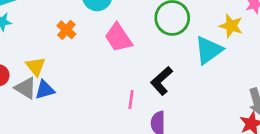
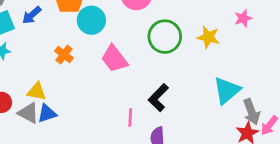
yellow star: (231, 26) -> (208, 37), moved
cyan triangle: (209, 50) -> (227, 90), moved
yellow triangle: (36, 66) -> (37, 91), turned -36

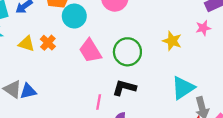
green circle: (165, 37) -> (127, 52), moved
yellow triangle: (37, 91) -> (26, 44), moved
black L-shape: (158, 98) -> (124, 88), turned 55

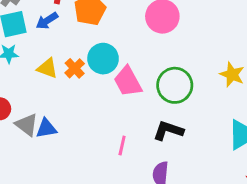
cyan circle: (74, 16) -> (103, 59), moved
pink line: (99, 102) -> (122, 146), moved

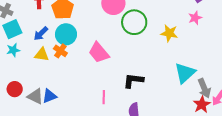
blue arrow: (47, 21) -> (41, 34), moved
cyan circle: (103, 59) -> (66, 34), moved
green circle: (175, 85) -> (134, 22), moved

